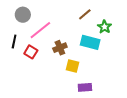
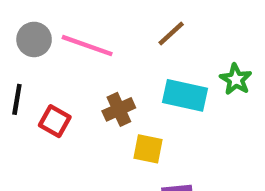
green star: (105, 27) -> (236, 79), moved
pink line: (40, 30) -> (87, 46), moved, turned 60

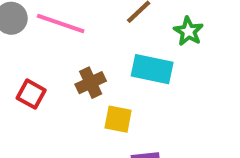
green star: (236, 79) -> (188, 31), moved

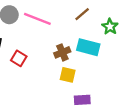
brown cross: (91, 83) -> (62, 52), moved

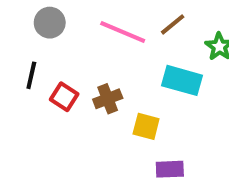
pink line: (37, 19) -> (123, 32), moved
brown cross: (62, 52) -> (108, 99), moved

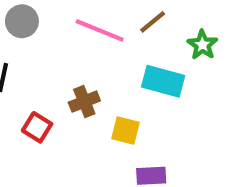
red square: (64, 97) -> (37, 127), moved

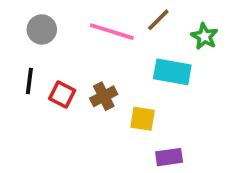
red square: (37, 127) -> (62, 95), moved

